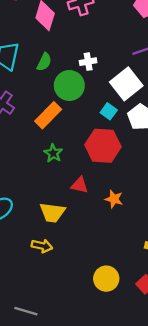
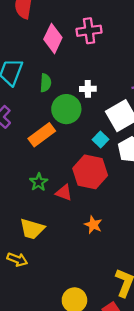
green semicircle: (44, 62) -> (46, 83), turned -30
green star: (53, 153) -> (39, 182), moved
red triangle: (79, 185) -> (64, 193), moved

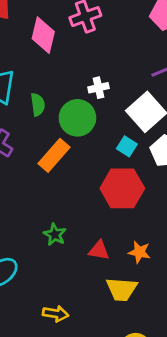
green semicircle: (46, 83) -> (38, 105), moved
green star: (39, 182) -> (55, 235), moved
red triangle: (64, 193) -> (99, 250), moved
yellow trapezoid: (32, 229) -> (122, 289), moved

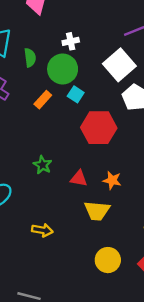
white cross: (99, 88) -> (71, 41), moved
cyan square: (127, 146) -> (76, 94), moved
orange rectangle: (54, 155) -> (43, 100), size x0.7

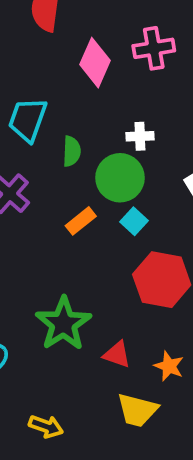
green star: (43, 165) -> (63, 324), size x1.8

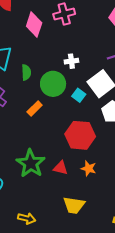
white cross: (140, 136) -> (71, 61), moved
cyan square: (134, 221) -> (79, 95), moved
red triangle: (117, 355) -> (61, 168), moved
orange star: (169, 366) -> (89, 168), moved

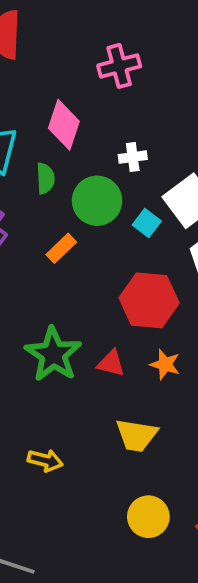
pink diamond: (34, 24) -> (64, 125), moved

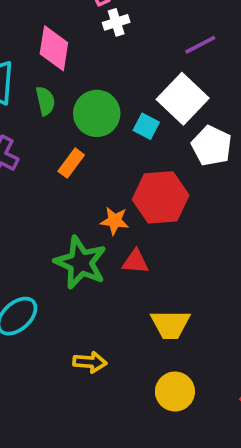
white cross: (133, 157) -> (116, 22), moved
orange star: (165, 364) -> (115, 221), moved
yellow circle: (148, 517) -> (175, 392), moved

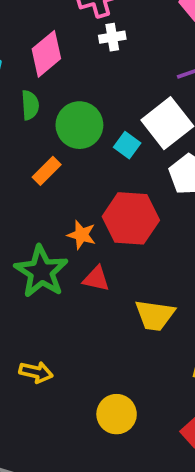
pink diamond: (54, 48) -> (46, 54), turned 33
yellow trapezoid: (170, 324) -> (155, 315), moved

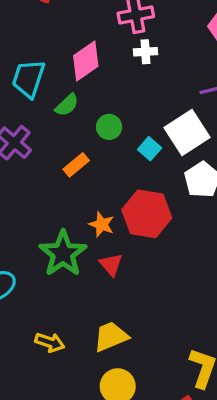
green semicircle: (30, 105) -> (67, 105), turned 45
green circle: (79, 125) -> (109, 127), size x0.6
red triangle: (96, 279) -> (111, 265), turned 30
yellow trapezoid: (155, 315) -> (111, 337), moved, turned 144

